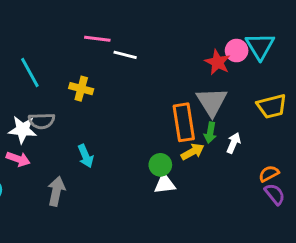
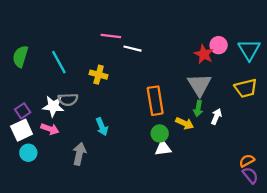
cyan triangle: (260, 46) -> (249, 50), moved
orange rectangle: (184, 122) -> (155, 101), moved
yellow arrow: (193, 152) -> (185, 123), turned 54
orange semicircle: (269, 174) -> (247, 161), moved
purple semicircle: (275, 194) -> (250, 175), moved

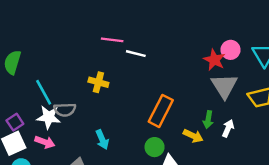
cyan line: (59, 62) -> (44, 92), moved
gray triangle: (199, 85) -> (224, 86), moved
orange rectangle: (155, 101) -> (161, 111), turned 36
green circle: (160, 133) -> (155, 147), moved

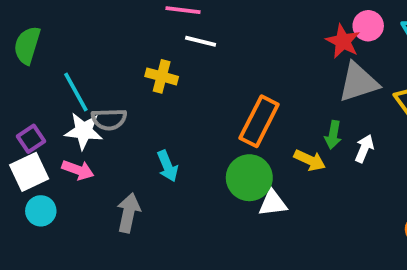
white line: (136, 54) -> (201, 41), moved
gray triangle: (224, 86) -> (358, 82), turned 44
green circle: (155, 147) -> (249, 178), size x1.5

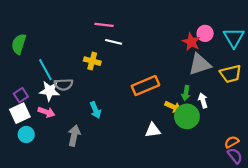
orange rectangle: (259, 121) -> (145, 86), turned 40
white arrow: (364, 149) -> (203, 100), turned -40
green circle: (249, 178) -> (187, 116), moved

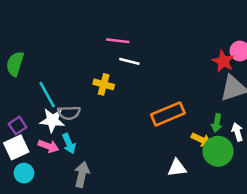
cyan arrow: (95, 110) -> (69, 144), moved

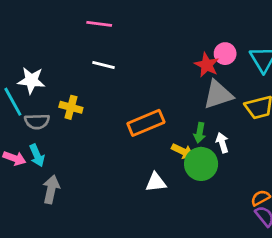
pink line: (118, 41) -> (99, 24), moved
yellow cross: (104, 84) -> (71, 107), moved
white star: (52, 120) -> (31, 80), moved

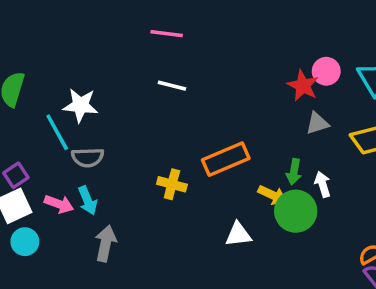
gray triangle: (218, 95) -> (317, 123), size x0.6
yellow cross: (71, 107) -> (172, 184), moved

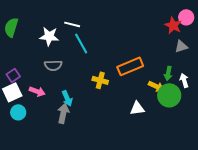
white line: (172, 86) -> (72, 24), moved
cyan line: (57, 132) -> (81, 43), moved
cyan arrow: (88, 200) -> (67, 98), moved

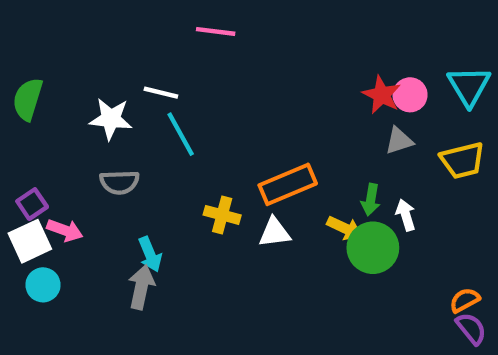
pink circle: (186, 17) -> (410, 95), moved
pink arrow: (37, 91) -> (65, 230), moved
white triangle: (137, 108) -> (275, 232), moved

